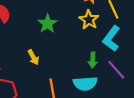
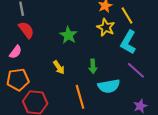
green arrow: (93, 60) -> (93, 66), moved

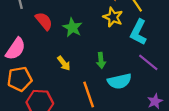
red semicircle: (26, 30) -> (44, 21), moved
pink semicircle: (16, 52) -> (16, 49), size x1.5

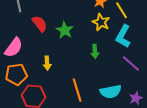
green arrow: (101, 60) -> (95, 51), moved
yellow arrow: (64, 63) -> (47, 63), moved, turned 32
cyan semicircle: (119, 81) -> (111, 92), moved

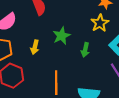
green star: (65, 30) -> (61, 36), moved

